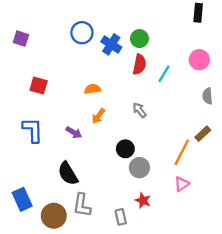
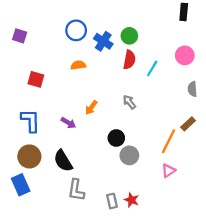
orange semicircle: (93, 89) -> (78, 65), moved
red star: (143, 200) -> (132, 200), moved
brown circle: (54, 216) -> (29, 156), moved

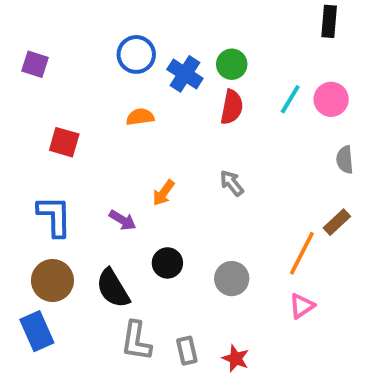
cyan line: (152, 68) -> (290, 99), moved
black circle: (116, 138) -> (167, 263), moved
gray rectangle: (112, 201) -> (187, 351), moved

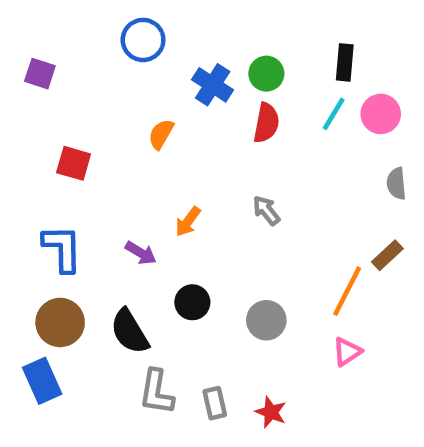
black rectangle: (329, 21) -> (345, 62), moved
blue circle: (136, 54) -> (143, 40), moved
orange semicircle: (140, 117) -> (161, 134), turned -52

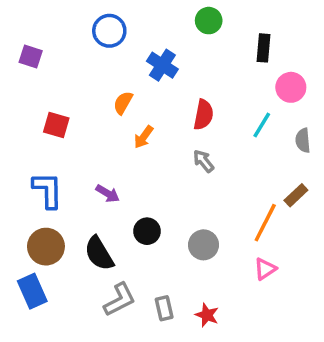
green circle: (266, 74) -> (209, 21), moved
cyan line: (334, 114) -> (262, 125), moved
red semicircle: (266, 123) -> (204, 115), moved
orange arrow: (188, 222) -> (144, 137), moved
gray L-shape: (156, 392) -> (120, 300), turned -126

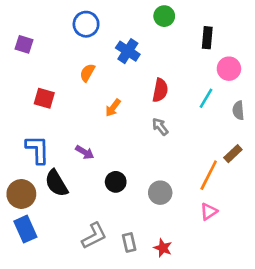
orange semicircle: (123, 103) -> (87, 73), moved
brown circle: (46, 247) -> (21, 194), moved
black semicircle: (99, 253) -> (56, 183), moved

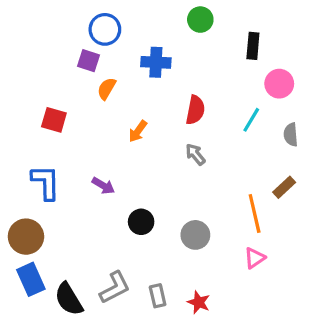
purple square: (24, 44) -> (88, 61), moved
blue cross: (128, 51) -> (156, 62), turned -30
orange line: (209, 175) -> (255, 214), turned -40
black semicircle: (56, 183) -> (69, 299), moved

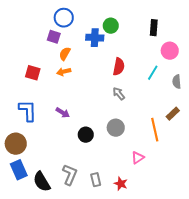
green circle: (200, 20) -> (111, 26), moved
orange arrow: (138, 131) -> (64, 72), moved, turned 40
gray circle: (195, 235) -> (116, 128), moved
pink triangle: (255, 258) -> (138, 158), moved
gray L-shape: (115, 288) -> (70, 175), turned -40

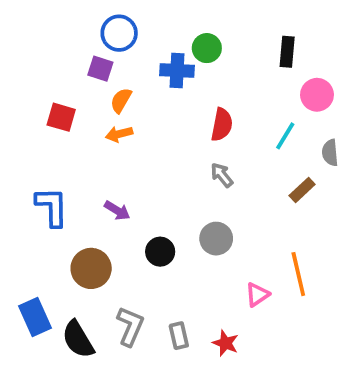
red square: (33, 73) -> (61, 117), moved
brown rectangle: (173, 114) -> (302, 190), moved
orange line: (155, 130) -> (298, 274), moved
brown circle: (16, 144) -> (91, 268), moved

